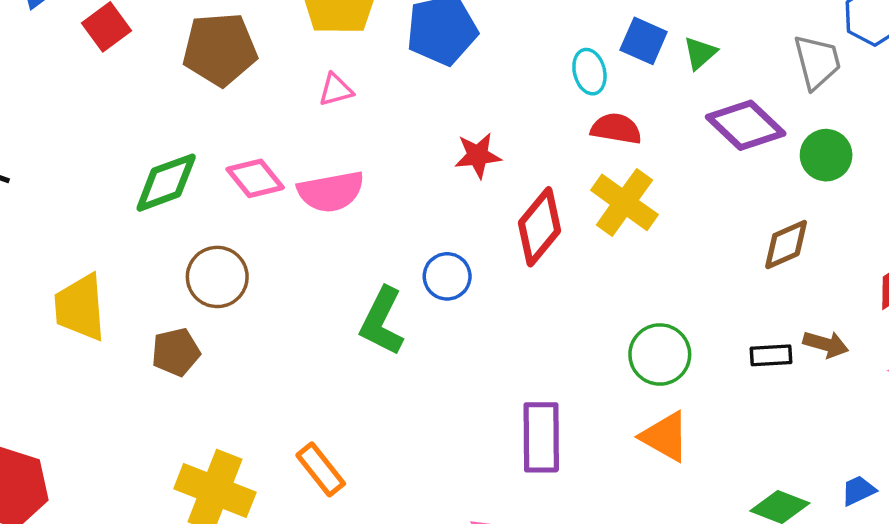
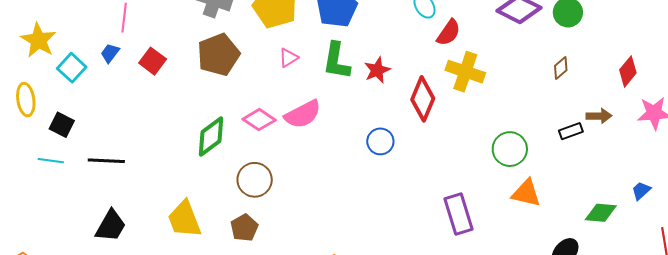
red semicircle: (616, 129) -> (449, 33), turned 132
brown diamond: (786, 245) -> (561, 68), size x0.7
green L-shape: (382, 321) -> (336, 61), moved

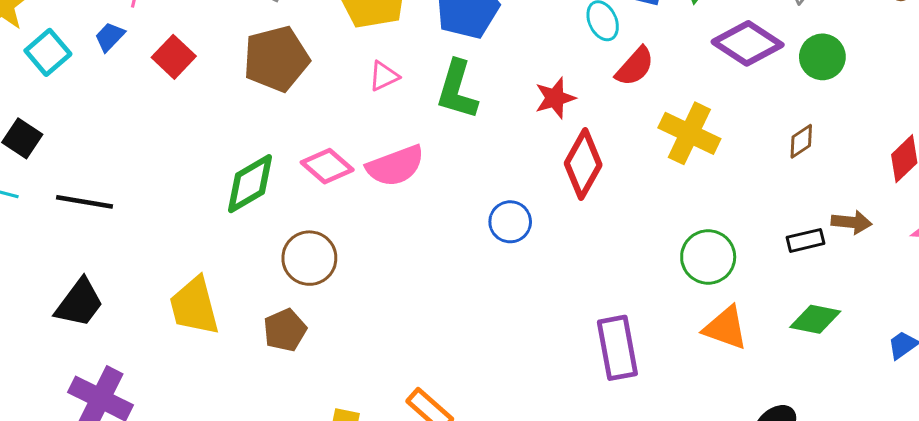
red star: (377, 70) -> (555, 98), moved
yellow cross: (465, 72) -> (689, 133), moved
green diamond: (601, 213) -> (815, 319), moved

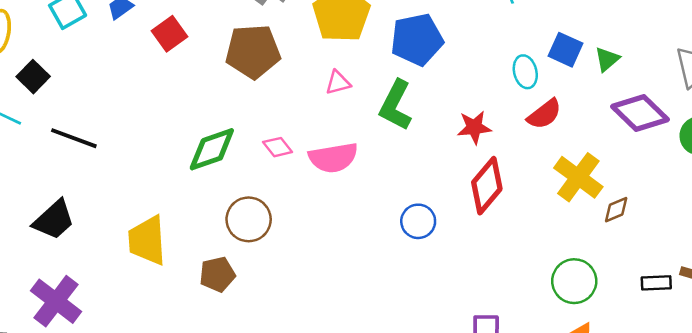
brown diamond: (801, 141) -> (616, 210), moved
pink diamond: (327, 166) -> (278, 147), size x0.7

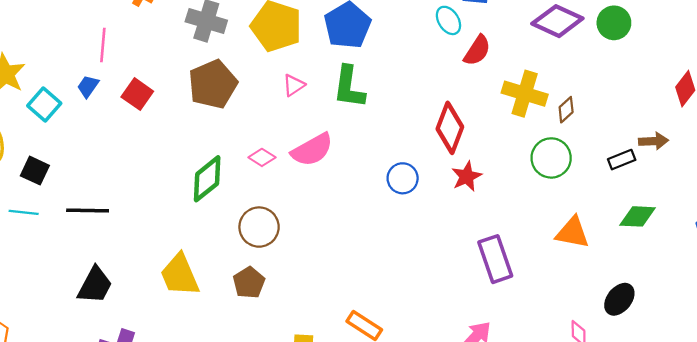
red star: (474, 127) -> (467, 176), moved
green circle: (574, 281) -> (551, 158), moved

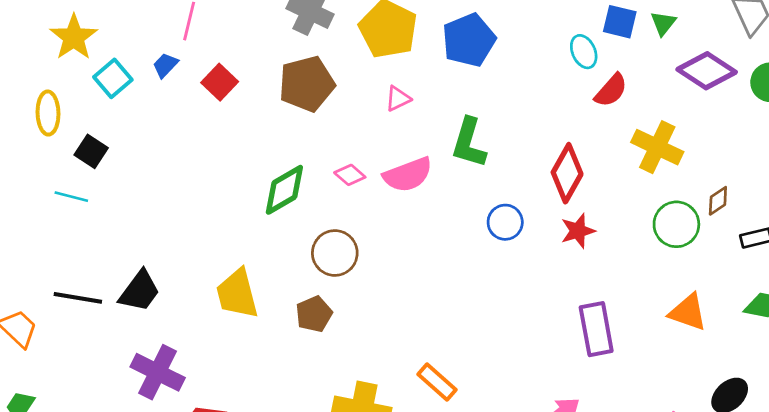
green L-shape: (349, 87) -> (469, 143), moved
brown diamond: (566, 110) -> (718, 201), moved
black line: (88, 210) -> (78, 298), moved

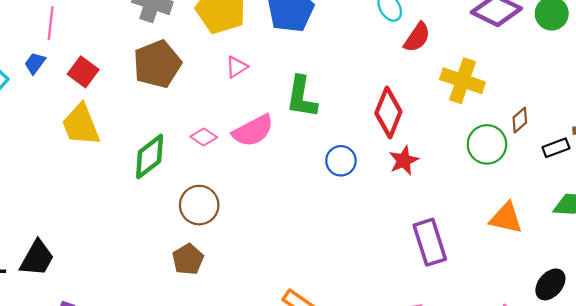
yellow trapezoid: (237, 294) -> (81, 125), moved

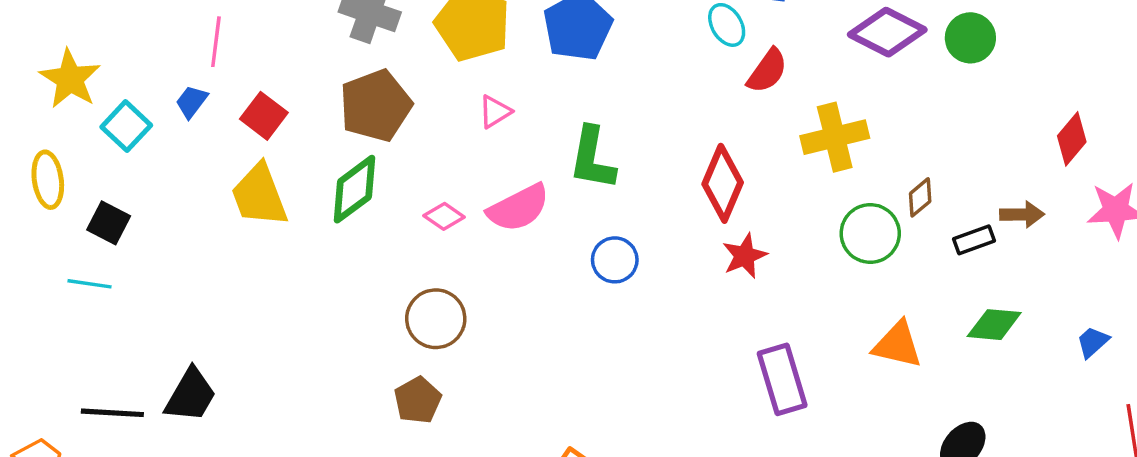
yellow cross: (462, 81) -> (835, 137), turned -33
green diamond: (150, 157) -> (355, 189), moved
blue circle: (341, 161) -> (615, 260), moved

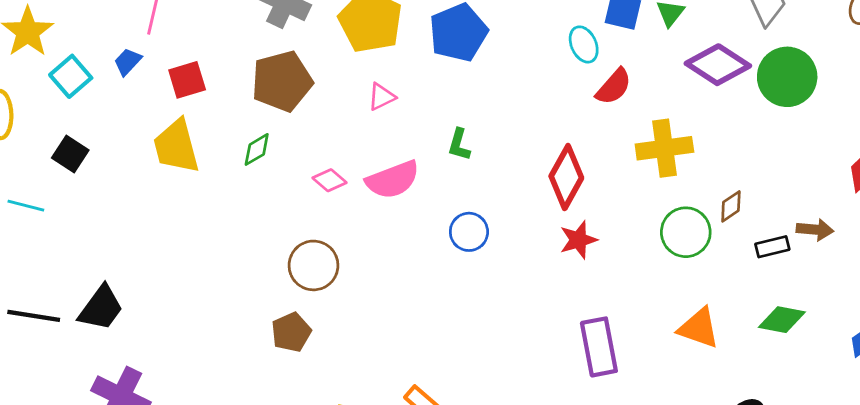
green circle: (970, 38) -> (787, 77), size x1.4
red square: (264, 116) -> (187, 80), turned 30
green L-shape: (592, 158) -> (459, 145), size x0.6
green diamond: (355, 189) -> (257, 149), size x0.6
black square: (109, 223) -> (70, 154), moved

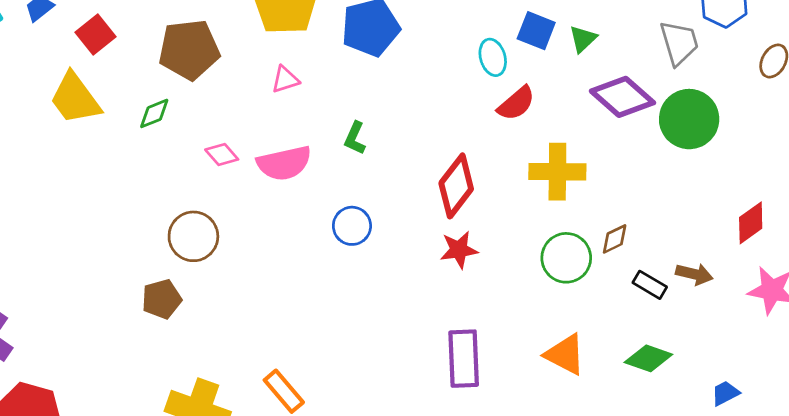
red square: (187, 80) -> (96, 35), turned -30
yellow trapezoid: (176, 146) -> (75, 99), turned -30
black rectangle: (772, 247) -> (650, 285), turned 36

